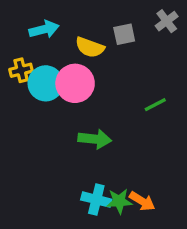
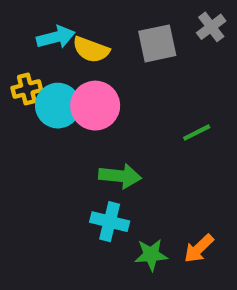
gray square: (124, 34) -> (157, 43), size x1.4
yellow semicircle: (90, 47) -> (91, 50), moved
cyan cross: (96, 200) -> (110, 222), moved
orange arrow: (142, 201) -> (199, 249), moved, turned 105

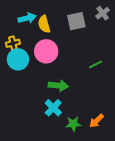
yellow semicircle: (91, 50) -> (44, 24), turned 54
cyan circle: (58, 106) -> (18, 59), moved
cyan cross: (110, 222) -> (53, 108), turned 30

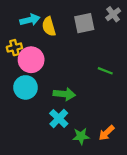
pink circle: (46, 51) -> (31, 60), moved
cyan circle: (18, 59) -> (26, 87), moved
green line: (96, 64) -> (105, 71), turned 48

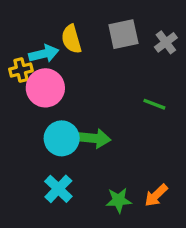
gray cross: (113, 14) -> (166, 42), moved
cyan arrow: (30, 20) -> (44, 54), moved
cyan circle: (26, 87) -> (62, 138), moved
cyan cross: (59, 118) -> (58, 189), moved

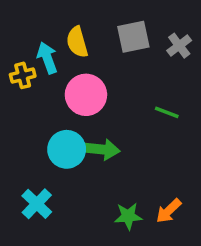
cyan arrow: (44, 54) -> (47, 58), turned -96
pink circle: (45, 88) -> (86, 95), moved
cyan cross: (58, 189) -> (37, 204), moved

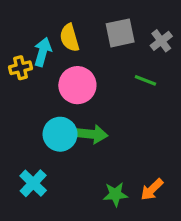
cyan arrow: (47, 58) -> (43, 52), turned 36
green line: (167, 112) -> (145, 80), moved

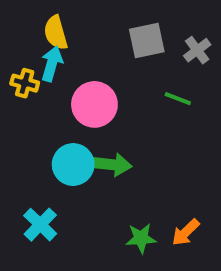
yellow semicircle: (70, 38) -> (56, 33), moved
yellow cross: (20, 68) -> (25, 83), turned 30

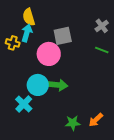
gray square: (147, 40) -> (63, 36), moved
green line: (178, 99) -> (102, 50), moved
cyan cross: (40, 225) -> (24, 104), moved

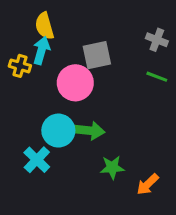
gray cross: (102, 26) -> (157, 40), turned -32
green star: (73, 123) -> (112, 167), moved

